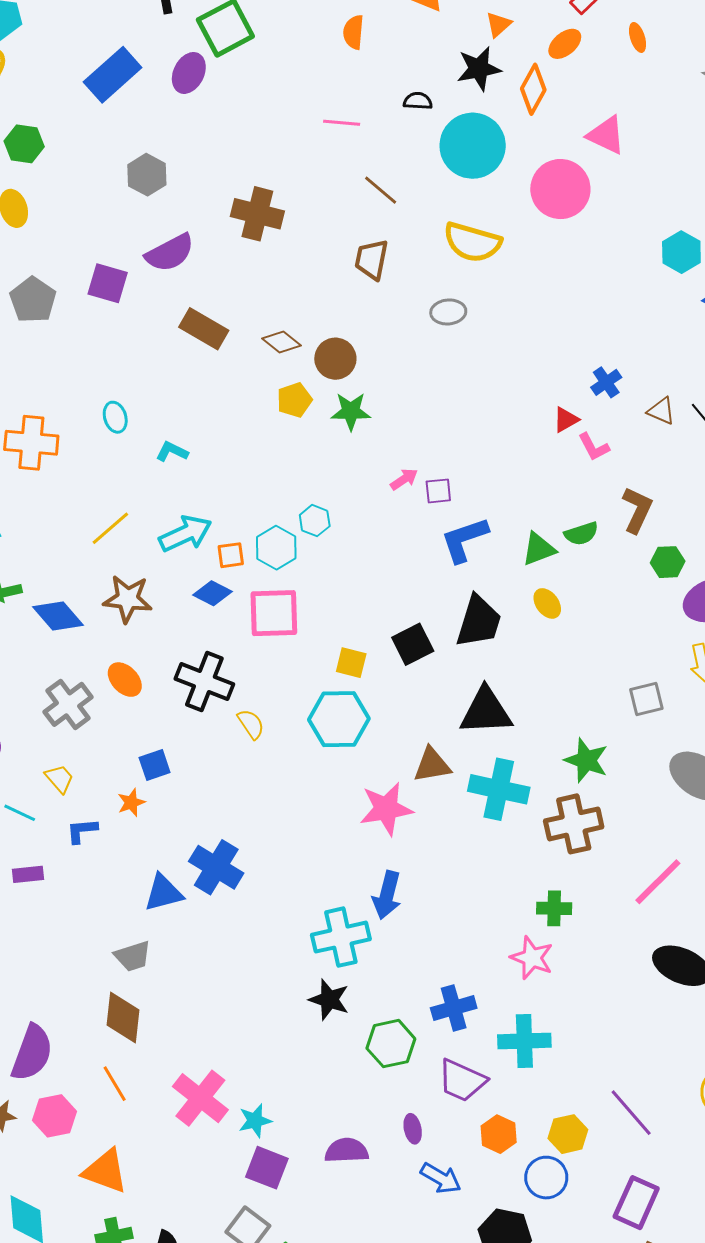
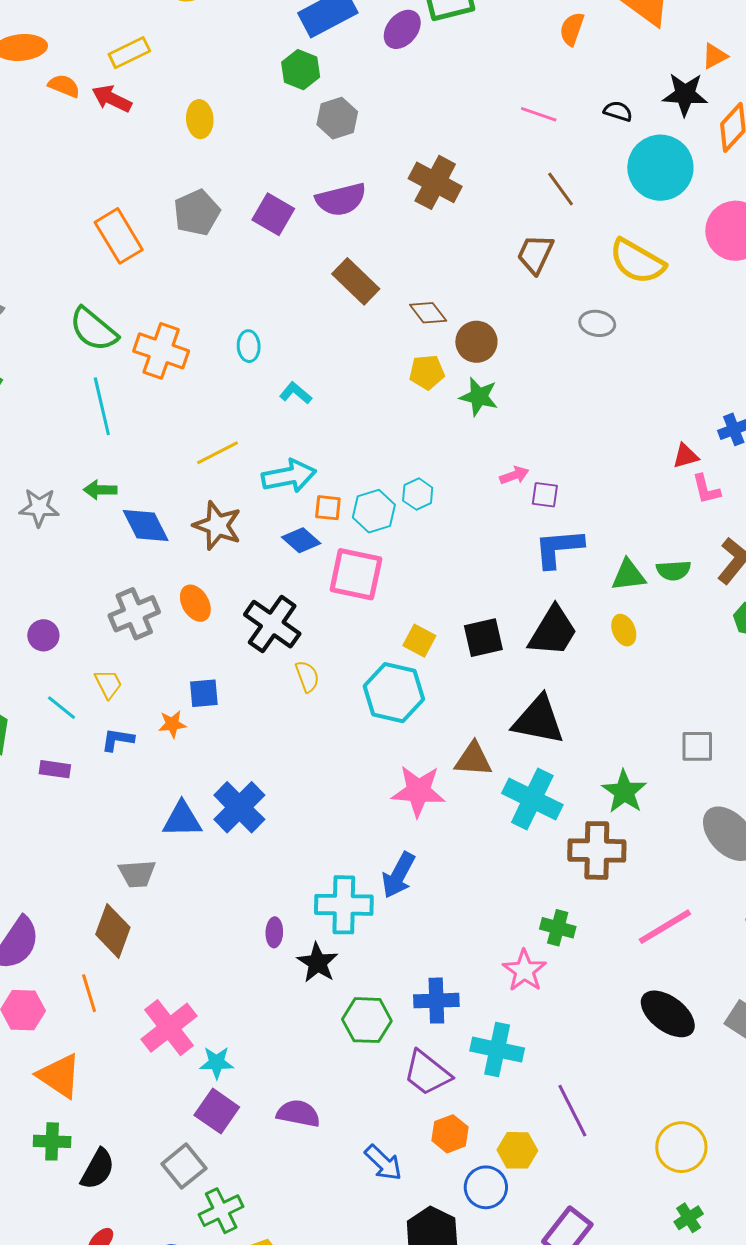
green hexagon: (24, 144) -> (301, 70), moved
purple line: (631, 1113) -> (572, 1111), moved
purple ellipse: (413, 1129) -> (274, 932), moved

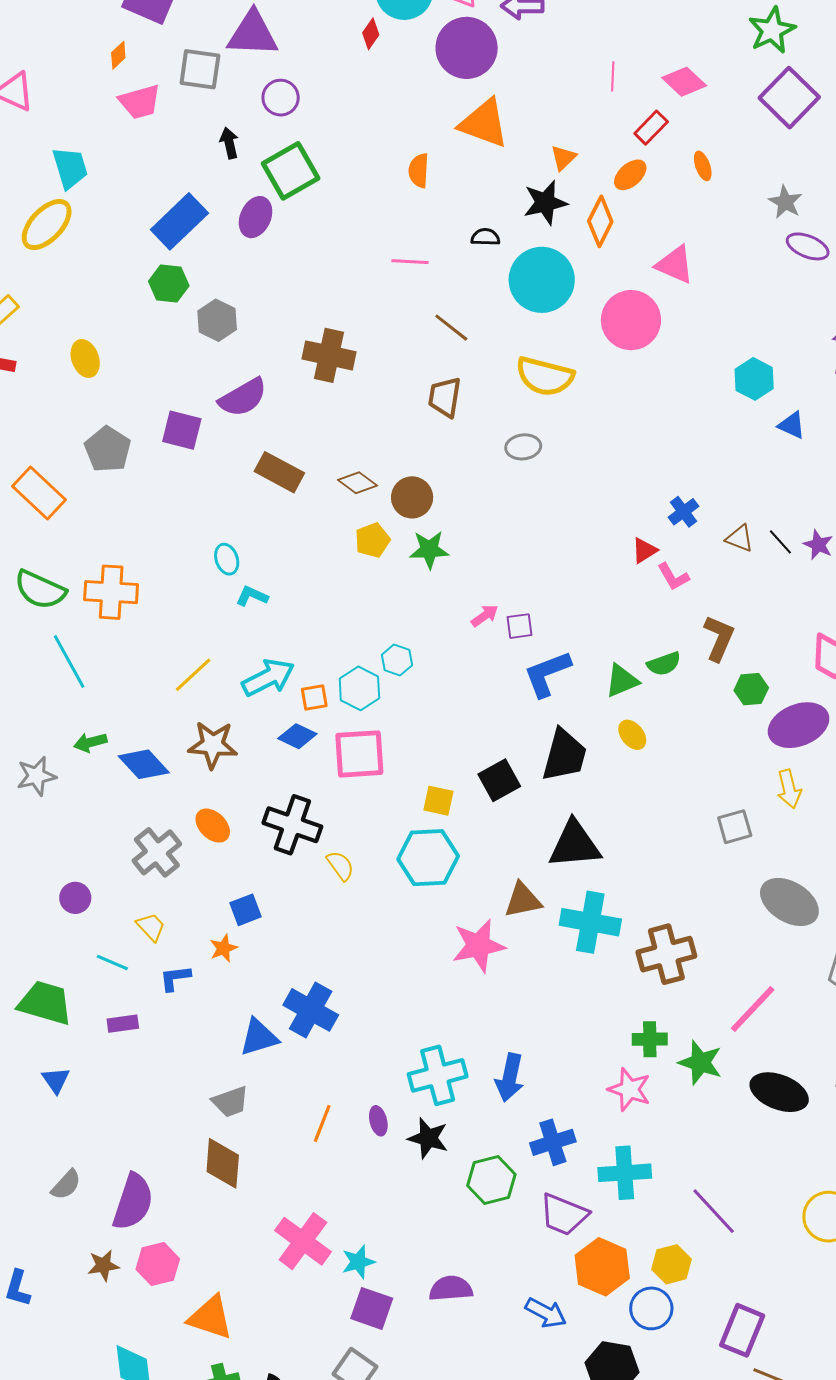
cyan ellipse: (249, 346) -> (227, 559), moved
green star: (624, 792) -> (700, 1063), moved
blue arrow: (398, 875) -> (510, 1078), moved
orange line: (89, 993) -> (322, 1123), moved, turned 54
orange hexagon: (450, 1134) -> (602, 1267), size x1.5

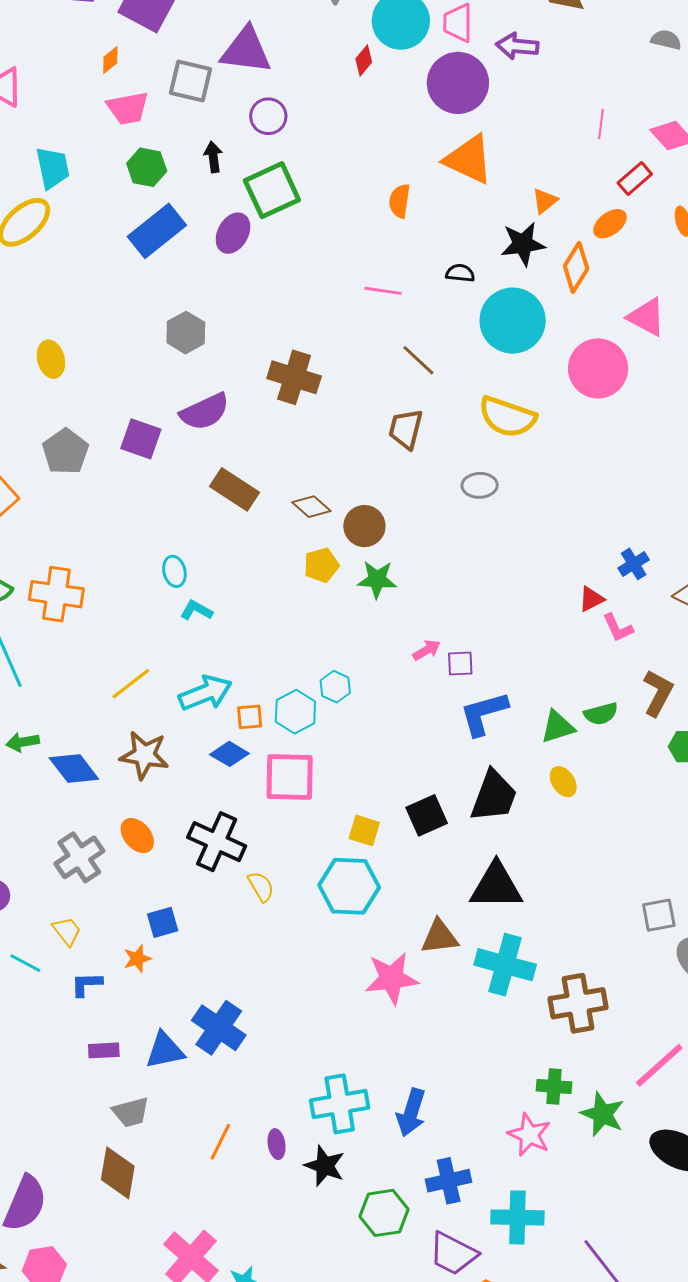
green hexagon: (169, 283) -> (147, 167), moved
gray square: (735, 827) -> (659, 915), moved
purple rectangle: (123, 1024) -> (104, 1050), moved

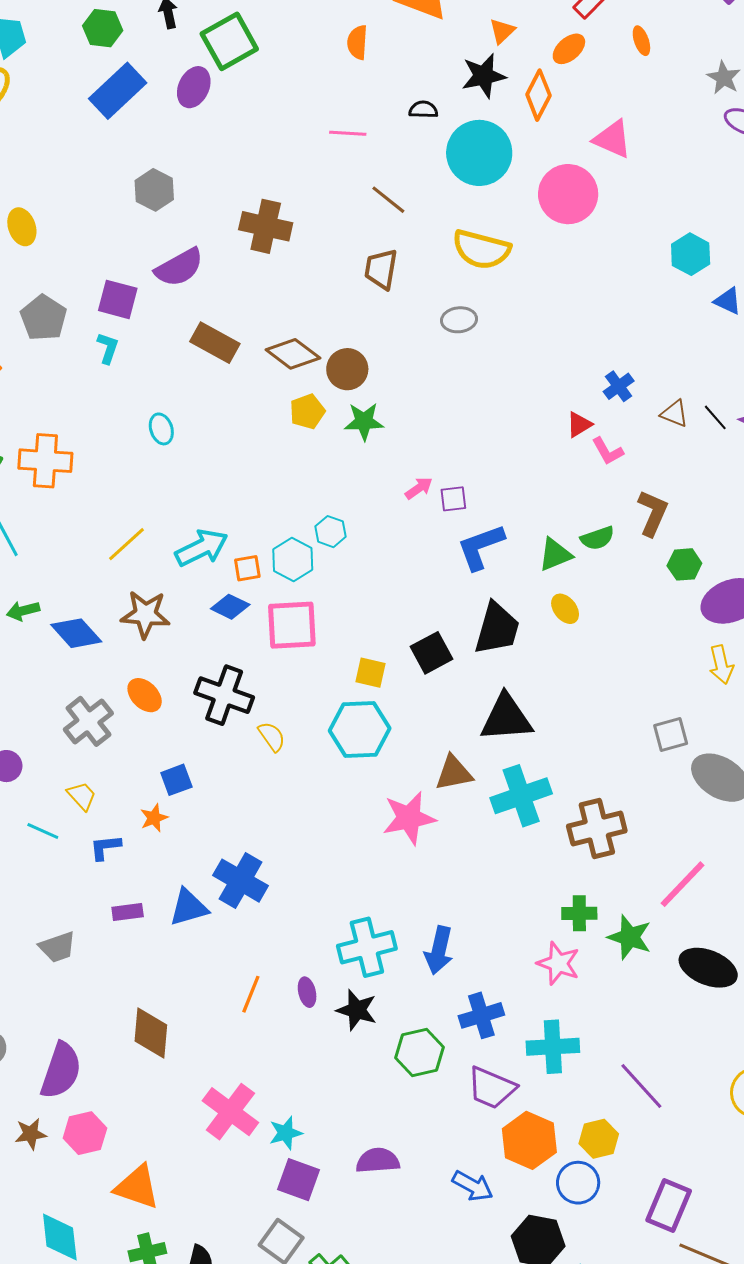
brown diamond: (311, 507) -> (293, 354), size x1.4
cyan L-shape: (196, 610) -> (108, 348), moved, turned 84
cyan cross: (505, 965) -> (521, 796), turned -30
gray trapezoid: (131, 1112) -> (57, 947), moved

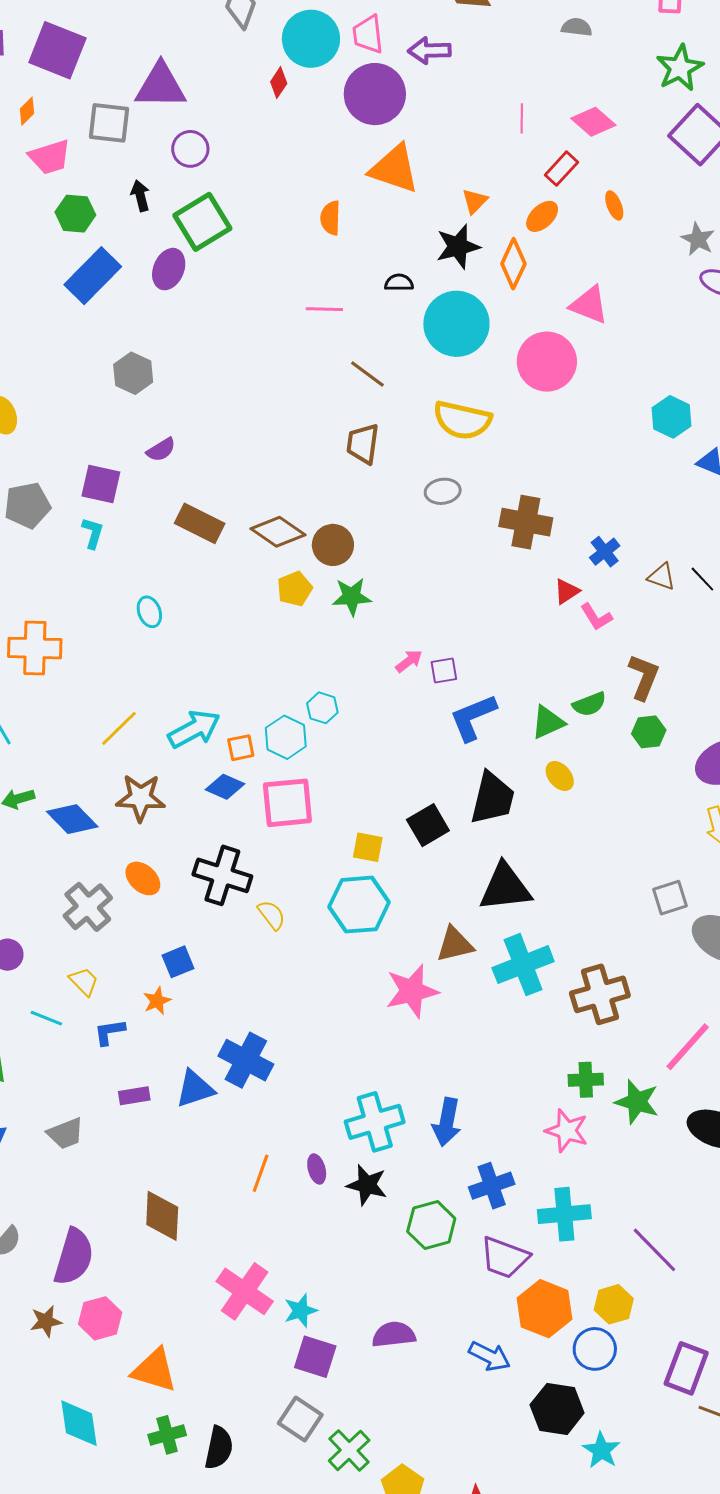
brown cross: (266, 226) -> (526, 522), moved
purple semicircle: (179, 267) -> (161, 450), size x0.6
gray pentagon: (43, 318) -> (27, 505), turned 30
green hexagon: (684, 564) -> (649, 732), moved

